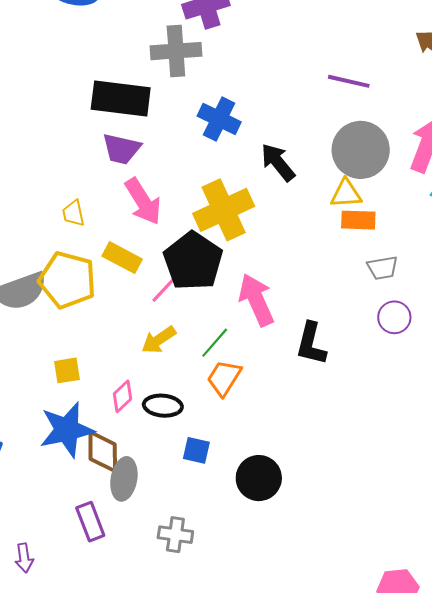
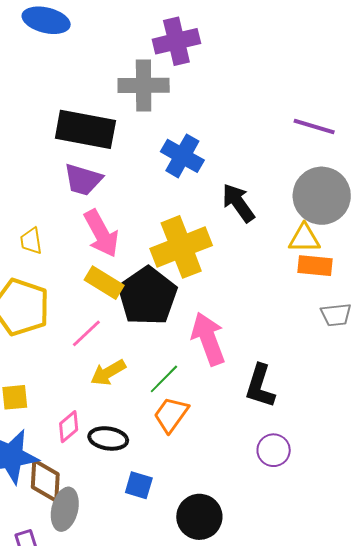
yellow rectangle: (122, 258) -> (104, 283), moved
pink line: (165, 288) -> (86, 333), moved
purple circle: (394, 317) -> (274, 450), moved

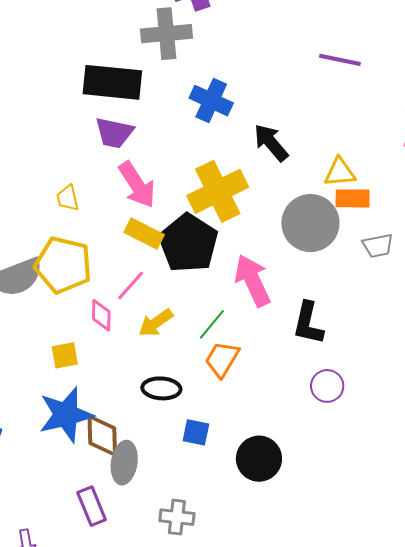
gray circle: (322, 196) -> (310, 223), moved
pink diamond: (69, 427) -> (101, 315), moved, turned -44

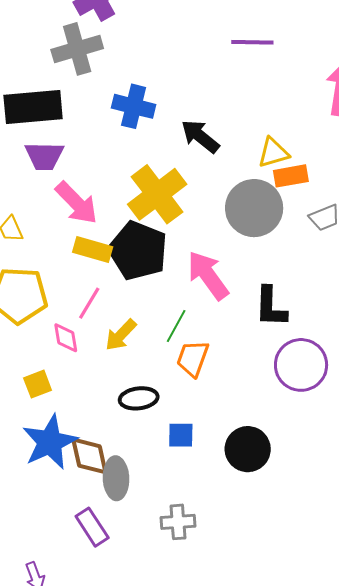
purple circle: (327, 386) -> (301, 365), size x1.6

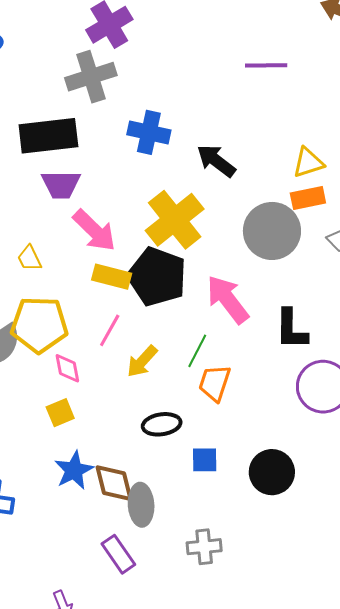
yellow triangle: (273, 153) -> (308, 163), moved
pink diamond: (66, 338) -> (67, 368), moved
blue star: (50, 442) -> (74, 470), size x0.7

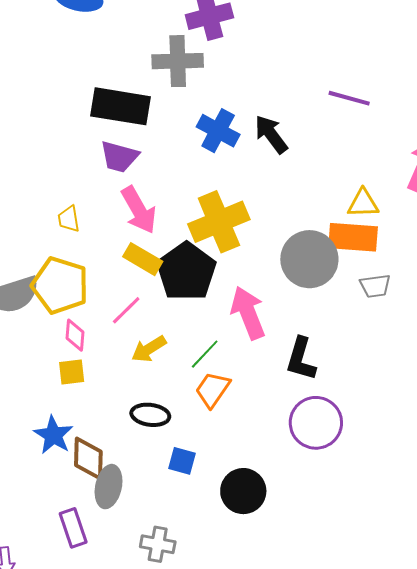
black arrow: (216, 161) -> (271, 134), moved
orange rectangle: (308, 198) -> (353, 237), size x1.4
yellow square: (60, 413) -> (72, 372), moved
blue star: (74, 470) -> (53, 435), turned -30

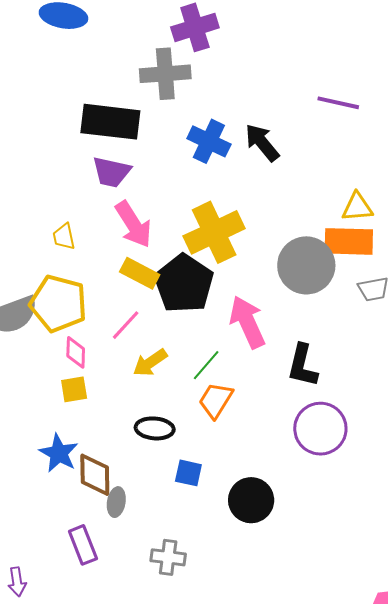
gray ellipse: (109, 487) -> (116, 502), size x0.7

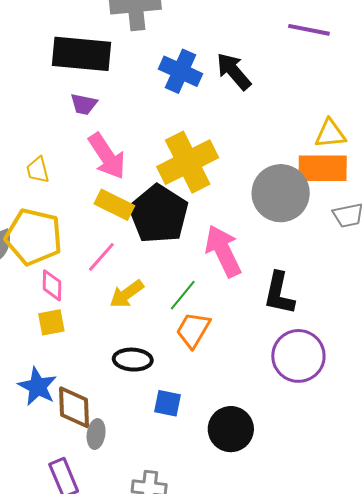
purple trapezoid: (111, 172) -> (84, 104), size x0.7

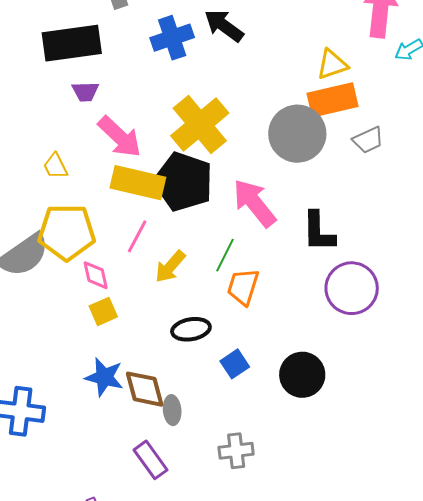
blue cross: (180, 71) -> (172, 38), turned -30
yellow rectangle: (114, 205) -> (138, 183), size x1.4
blue square: (168, 403) -> (235, 364), turned -32

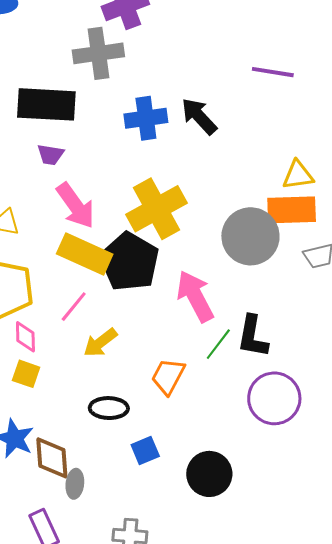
green line: (225, 255) -> (218, 344), moved
yellow square: (103, 311) -> (26, 374), turned 32

